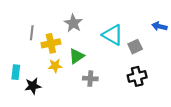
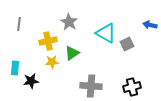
gray line: (32, 33) -> (19, 24), moved
black cross: (137, 76) -> (132, 87), moved
gray cross: (90, 79) -> (91, 86), moved, size x1.5

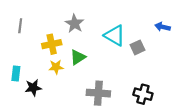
black cross: (132, 87) -> (143, 94), turned 30

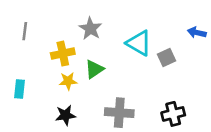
black star: (33, 88) -> (65, 115), moved
black cross: (143, 94) -> (173, 114), turned -30

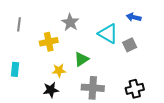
blue arrow: (197, 33) -> (134, 17), moved
green triangle: (94, 69) -> (81, 59), moved
yellow star: (68, 81) -> (59, 70), moved

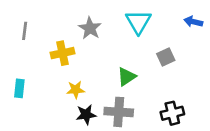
blue arrow: (134, 17) -> (193, 22), moved
cyan triangle: (108, 34) -> (138, 22), moved, turned 30
green triangle: (81, 59) -> (127, 77), moved
black star: (51, 90) -> (86, 115), moved

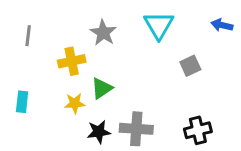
green triangle: (127, 77) -> (102, 88), moved
yellow star: (76, 90) -> (75, 103), moved

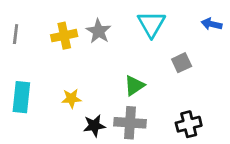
gray line: (28, 36) -> (16, 34), moved
yellow cross: (72, 61) -> (64, 36), moved
green triangle: (102, 88) -> (134, 86), moved
cyan rectangle: (22, 102) -> (21, 97), size x1.5

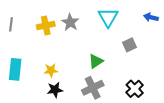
gray cross: (130, 123) -> (93, 88), turned -30
black cross: (189, 124) -> (135, 89), turned -30
black star: (94, 126) -> (55, 90), moved

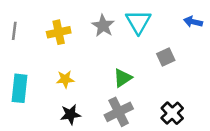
gray star: (70, 22) -> (103, 26), moved
yellow star: (51, 70) -> (65, 79), moved

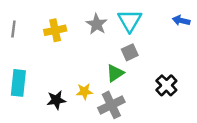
gray square: (166, 57) -> (130, 52), moved
yellow star: (65, 79) -> (84, 91), moved
black cross: (172, 113) -> (166, 85), moved
black star: (70, 114) -> (56, 100), moved

